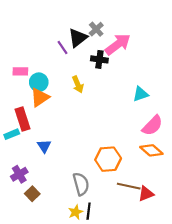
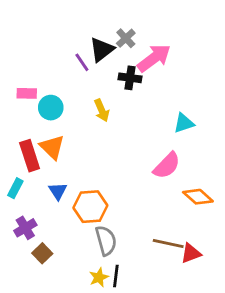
orange triangle: (40, 97) -> (52, 147), moved, turned -42
pink semicircle: (152, 126) -> (167, 166), moved
cyan rectangle: (12, 134) -> (15, 188), moved, turned -40
orange hexagon: (108, 159) -> (90, 207), moved

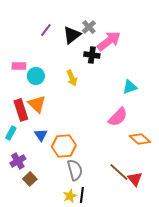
purple line: (82, 62) -> (46, 30), moved, turned 72
brown line: (168, 243) -> (119, 172), turned 30
red triangle: (191, 253) -> (135, 179), turned -49

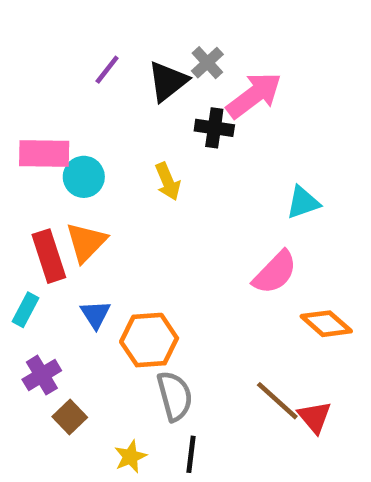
pink rectangle: (19, 66) -> (44, 154), size x1.5
orange triangle: (37, 104) -> (86, 242), turned 30
yellow star: (70, 196) -> (130, 457), moved

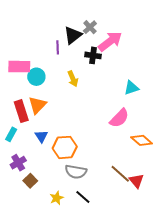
purple line: (107, 70) -> (58, 47), moved, turned -40
gray semicircle: (175, 396) -> (76, 172), turned 115
black line: (191, 454) -> (83, 197), turned -56

